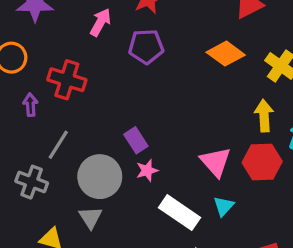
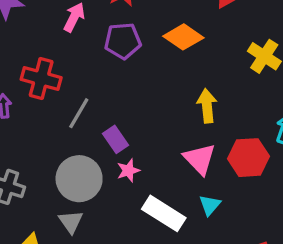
orange diamond: (226, 54) -> (183, 37), moved
yellow arrow: (264, 116) -> (207, 106), moved
gray line: (58, 145) -> (79, 113), moved

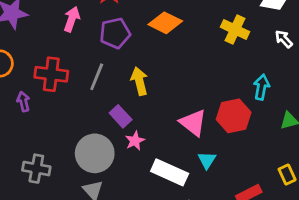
yellow arrow: (207, 106) -> (139, 81), moved
gray line: (79, 113) -> (97, 77), moved

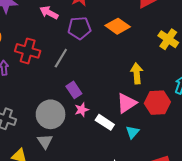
pink arrow: (72, 19) -> (49, 13), turned -90
yellow arrow: (139, 81) -> (137, 73), moved
pink triangle: (193, 123) -> (127, 103), turned 40
white rectangle: (170, 172) -> (105, 122), moved, size x0.7

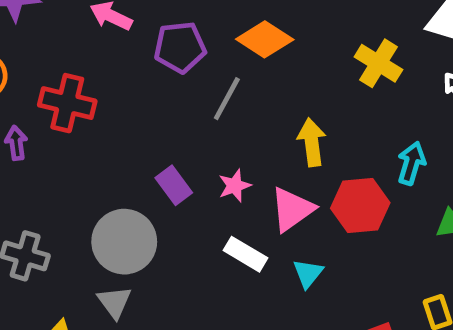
gray line: (61, 58) -> (227, 99), moved
pink star: (82, 110) -> (235, 186), moved

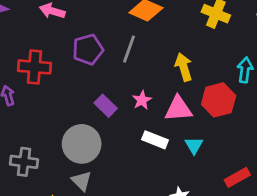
purple pentagon: (180, 47) -> (88, 49), moved
pink triangle: (292, 209) -> (178, 109), turned 40

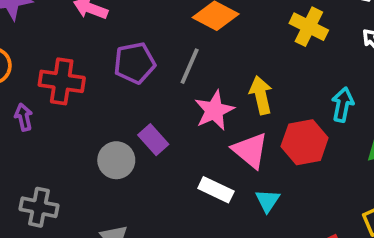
pink star: (142, 100) -> (214, 110), moved, size x1.5
pink triangle: (178, 109) -> (250, 150), turned 40
gray circle: (82, 144) -> (116, 160), moved, size x0.7

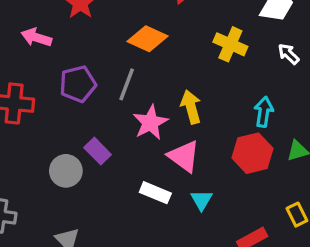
red hexagon: (305, 142) -> (252, 153), moved

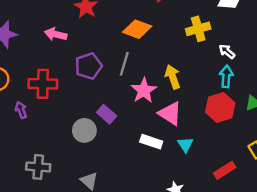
yellow cross: (230, 44) -> (198, 29), turned -35
white arrow: (288, 54) -> (227, 51), moved

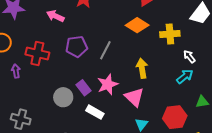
orange diamond: (137, 29) -> (137, 25), moved
cyan arrow: (226, 77) -> (185, 76), turned 36
pink star: (144, 90) -> (108, 84), moved
red hexagon: (220, 107) -> (175, 117), moved
white rectangle: (151, 142) -> (95, 112), moved

